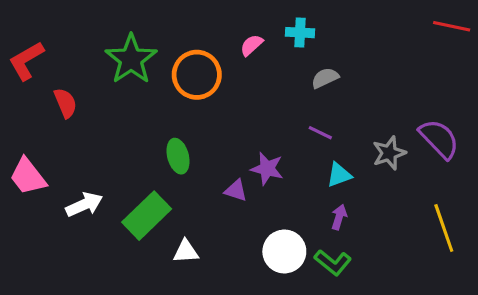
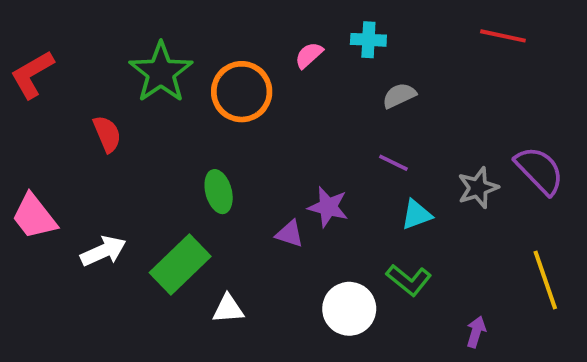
red line: (452, 26) -> (503, 36), moved
red semicircle: (65, 103) -> (107, 134), moved
purple arrow: (339, 217) -> (476, 332), moved
green L-shape: (333, 262) -> (409, 280), moved

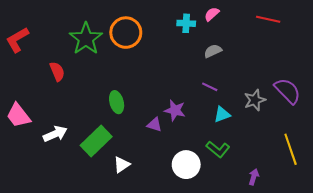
cyan cross: (368, 40) -> (186, 23), moved
pink semicircle: (309, 55) -> (212, 14), moved
orange circle: (242, 92) -> (126, 33), moved
white triangle: (228, 309) -> (122, 165), turned -30

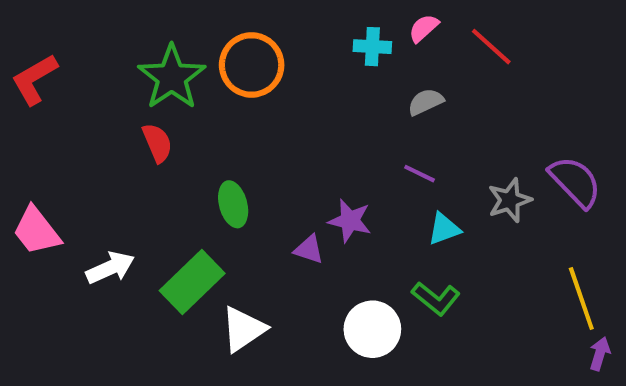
red line: (268, 19) -> (491, 47), moved, turned 30
red semicircle: (57, 71) -> (157, 143), moved
white triangle: (122, 165) -> (243, 329), size x1.4
purple arrow: (254, 177) -> (600, 354), moved

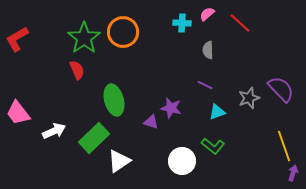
gray semicircle: (426, 102) -> (208, 50), turned -66
green ellipse: (233, 204) -> (114, 100), size x1.4

